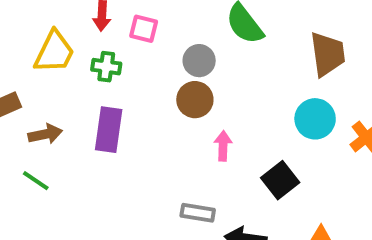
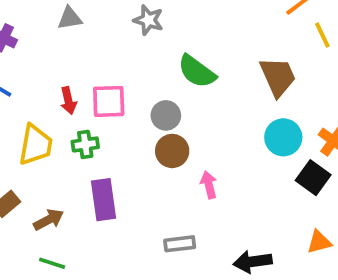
pink square: (144, 29) -> (109, 101), size x1.4
black square: (280, 180) -> (313, 178), moved
gray rectangle: (198, 213) -> (180, 244), moved

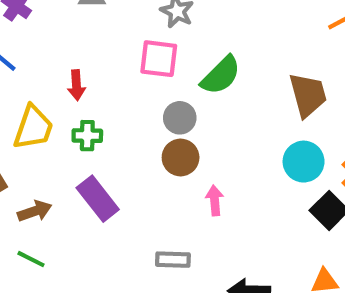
green semicircle: (197, 71) -> (221, 75), turned -90
pink square: (109, 101) -> (159, 59), moved
purple rectangle: (104, 200) -> (98, 199), turned -39

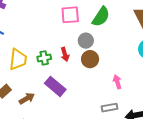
red arrow: (76, 85) -> (65, 54), moved
pink arrow: (215, 200) -> (117, 82), moved
gray rectangle: (173, 260) -> (110, 108), moved

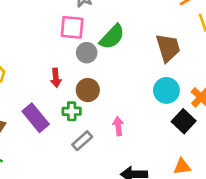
gray circle: (86, 41) -> (87, 53), moved
green cross: (44, 58) -> (72, 111), moved
gray rectangle: (110, 108) -> (82, 141), moved, turned -42

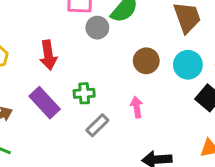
red arrow: (56, 78) -> (48, 55), moved, size x1.4
brown circle: (88, 90) -> (146, 61), moved

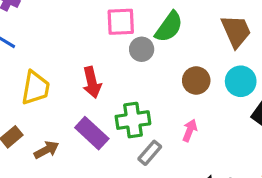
green cross: (84, 93) -> (133, 120), size x1.5
pink arrow: (137, 107) -> (190, 130), turned 36

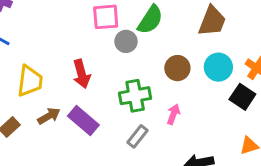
brown trapezoid: (236, 31) -> (212, 21), turned 48
green cross: (133, 120) -> (135, 96), moved
brown arrow: (46, 150) -> (49, 116), moved

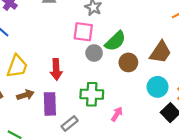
brown circle: (177, 68) -> (128, 62), moved
purple rectangle: (83, 120) -> (50, 104), turned 35
gray rectangle: (137, 136) -> (70, 123), moved

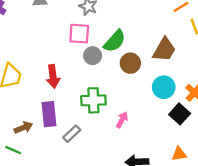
brown arrow: (25, 95) -> (23, 128), moved

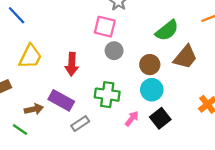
green semicircle: (115, 41) -> (167, 31), moved
cyan circle: (164, 87) -> (152, 90), moved
purple rectangle: (49, 114) -> (61, 100), turned -65
black square: (180, 114) -> (160, 118), moved

